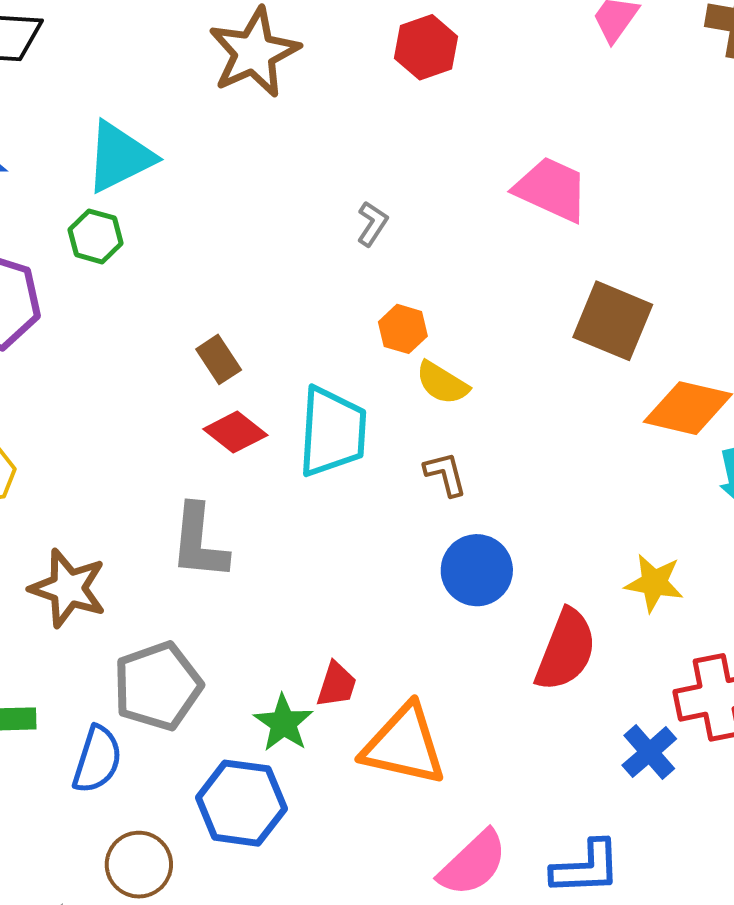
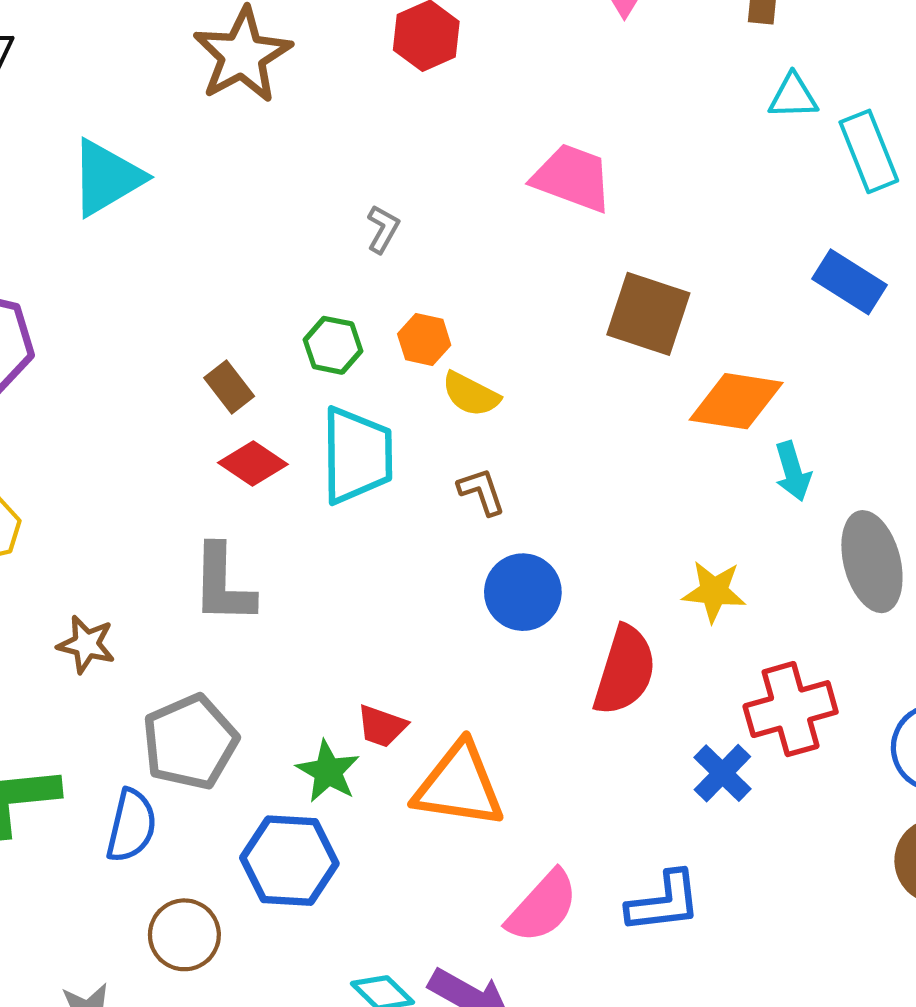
green hexagon: (96, 236) -> (333, 345), moved
brown star: (68, 588) -> (86, 644), size x0.7
red trapezoid: (337, 685) -> (382, 726), turned 96

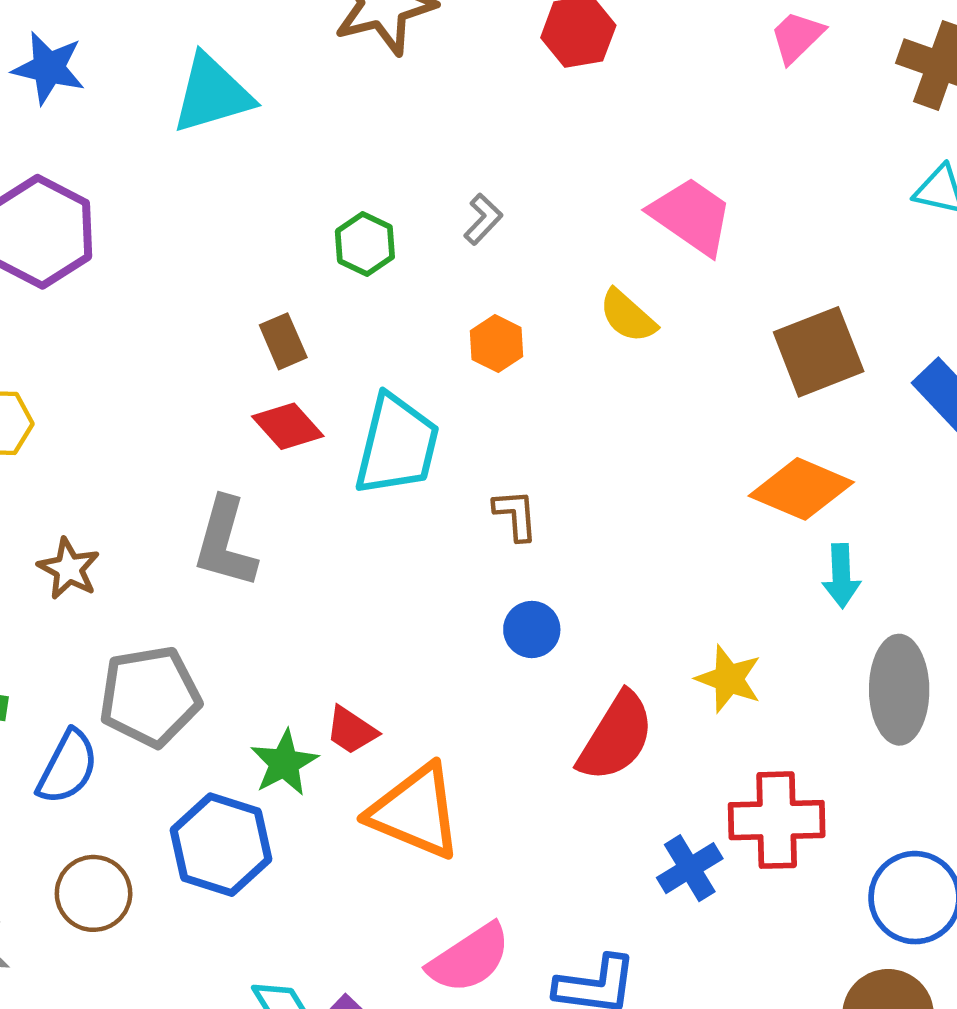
brown square: (648, 314) -> (819, 352), moved, turned 36
green hexagon: (333, 345) -> (365, 244), moved
yellow semicircle: (471, 394) -> (628, 316), moved
blue circle: (523, 592) -> (532, 629), size x0.7

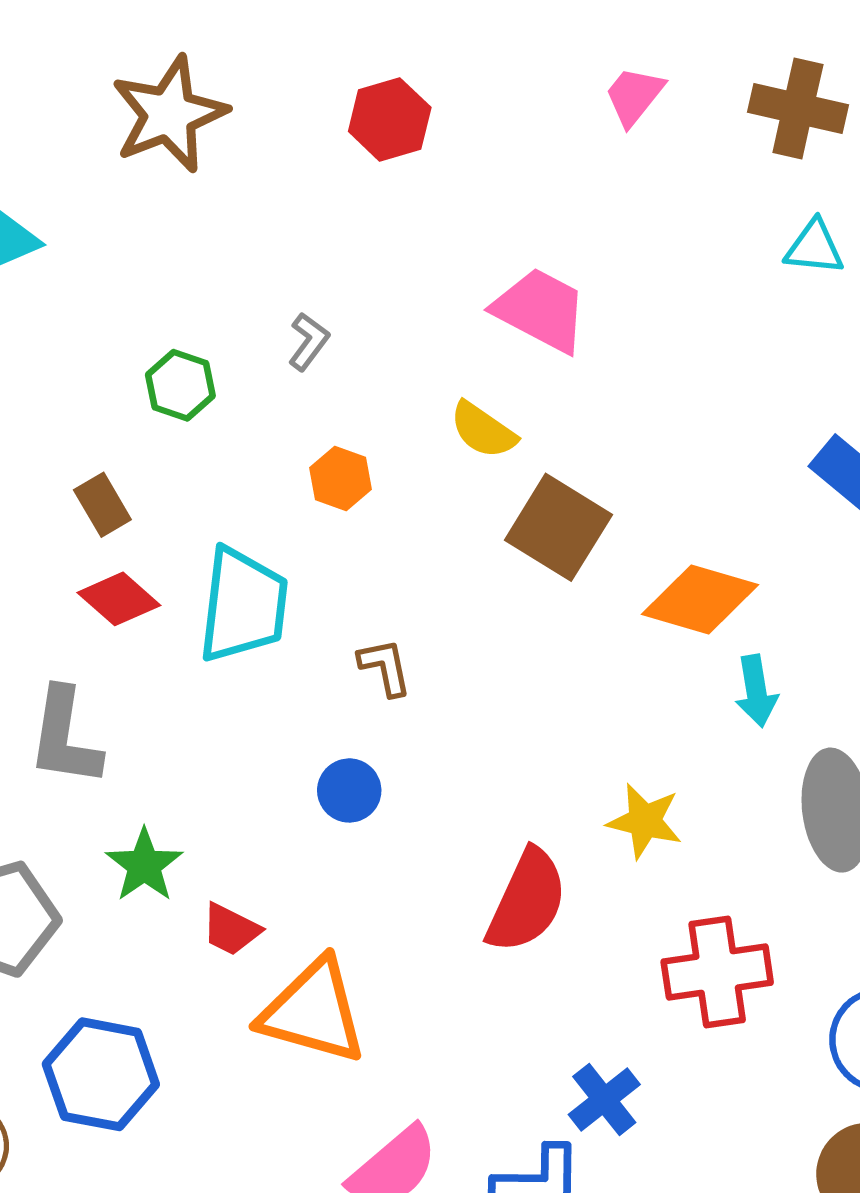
brown square: (819, 352) -> (558, 527), moved, turned -30
blue circle: (532, 629) -> (349, 790), moved
green star: (284, 763) -> (144, 865), moved
blue cross: (690, 868) -> (604, 1100), moved

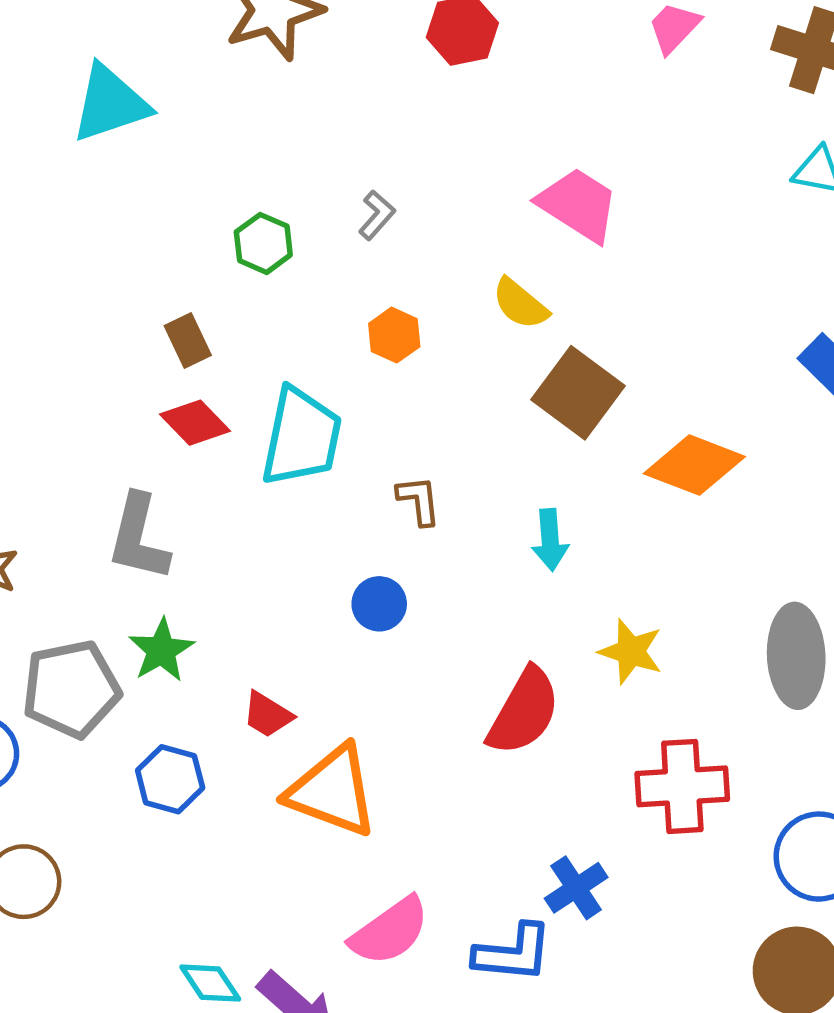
cyan arrow: (756, 691) -> (550, 540), moved
green star: (144, 865) -> (161, 650), moved
blue hexagon: (101, 1074) -> (170, 779), moved, size x0.7

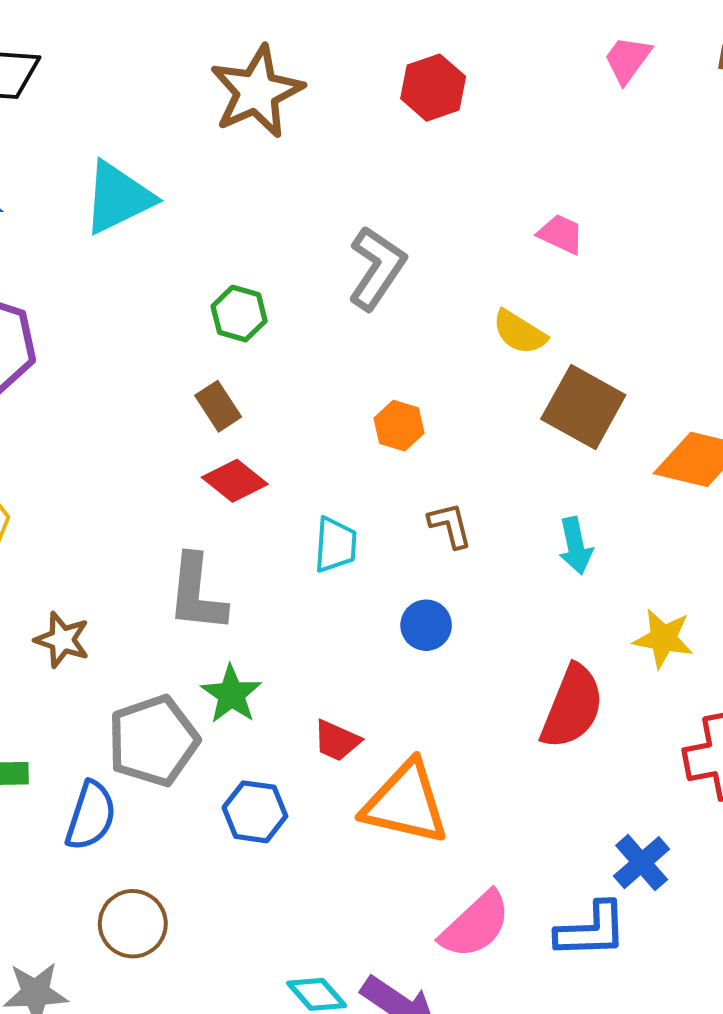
pink trapezoid: (578, 205) -> (561, 234), size x0.6
gray L-shape: (377, 215) -> (377, 268), size x1.8
green hexagon: (263, 243) -> (239, 314), moved
orange hexagon: (394, 335) -> (399, 426), moved
cyan trapezoid: (301, 437) -> (335, 545), moved, size x0.6

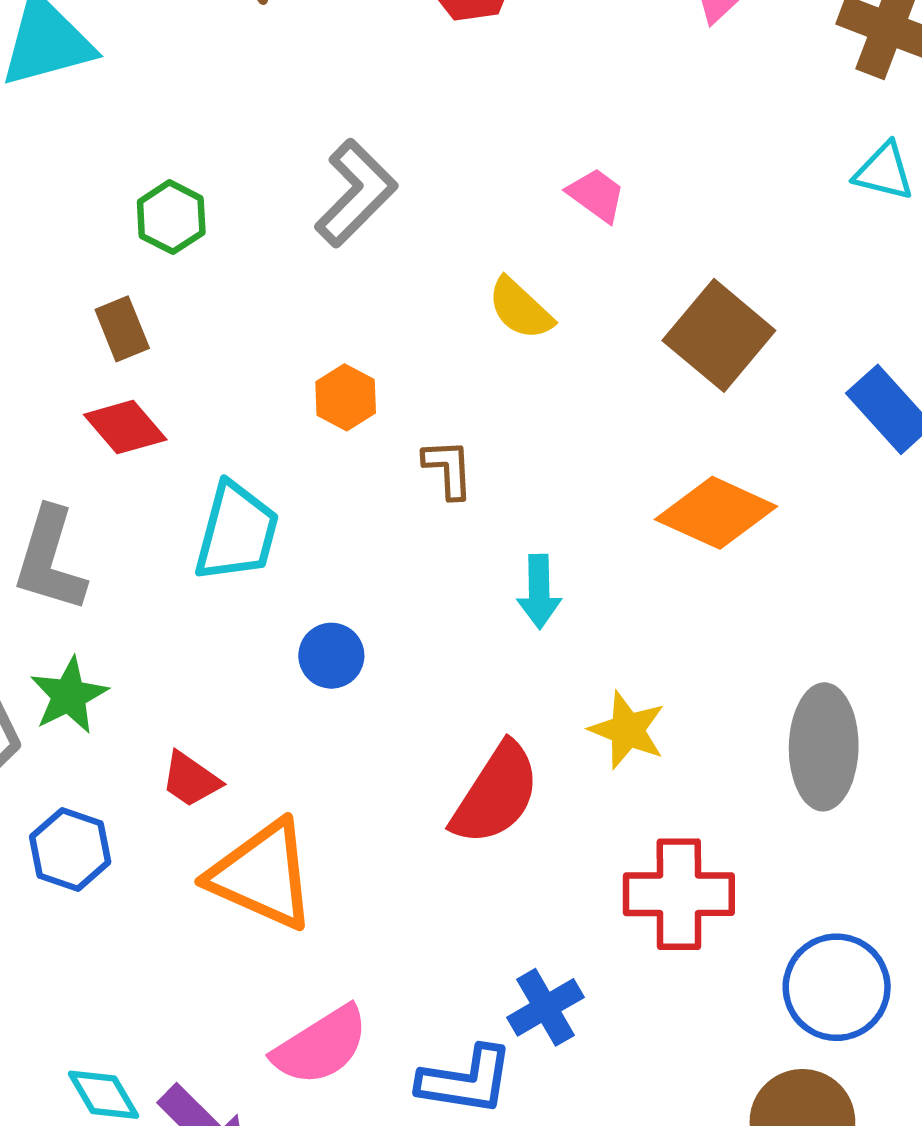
brown square: (583, 407) -> (719, 335), moved
brown L-shape: (450, 525) -> (448, 469), moved
cyan trapezoid: (335, 545) -> (237, 532), size x1.4

